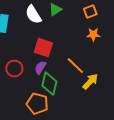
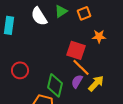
orange square: (90, 12) -> (84, 13), moved
red square: (43, 48) -> (76, 50), moved
purple semicircle: (40, 68) -> (77, 81), moved

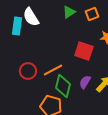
white semicircle: (39, 16) -> (31, 17), moved
orange line: (81, 67) -> (53, 70), moved, turned -72

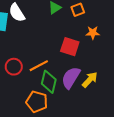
purple semicircle: (85, 82) -> (71, 78), size x1.6

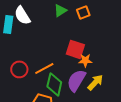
orange star: (93, 33) -> (85, 60), moved

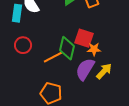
red circle: (19, 69) -> (23, 45), moved
green diamond: (54, 84) -> (67, 48), moved

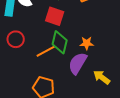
red square: (84, 38) -> (55, 16), moved
yellow arrow: (104, 71) -> (102, 77), moved, turned -96

